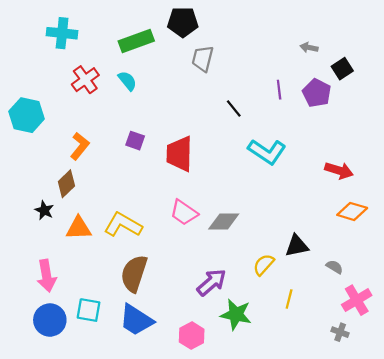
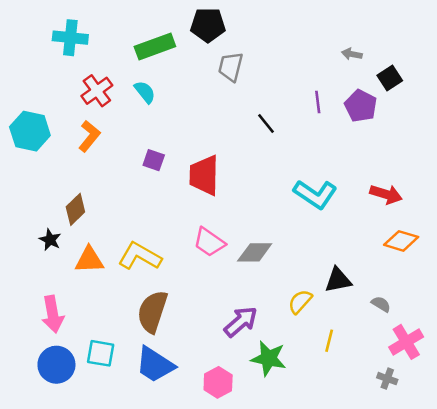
orange L-shape: (80, 146) -> (89, 136), moved
cyan L-shape: (267, 152) -> (315, 194), moved

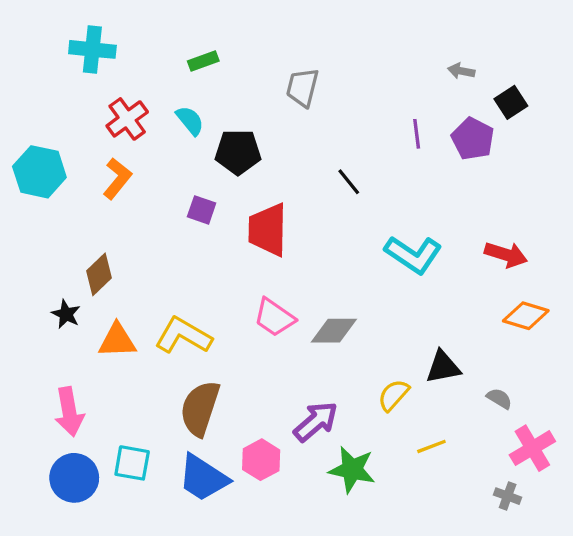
black pentagon: (208, 25) -> (238, 152), moved
green rectangle: (155, 47) -> (203, 61), size x0.6
black line: (266, 124) -> (349, 182), moved
yellow line: (329, 341) -> (431, 446), turned 55
pink hexagon: (218, 382) -> (261, 460), moved

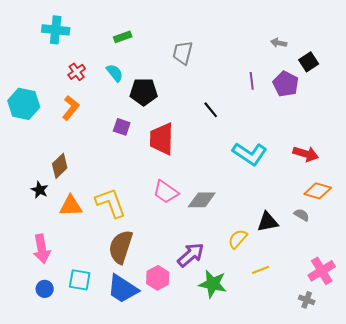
red cross: (127, 119) -> (77, 72), size x0.7
yellow L-shape: (183, 336) -> (111, 203), turned 40
gray semicircle: (499, 398) -> (302, 215), moved
blue circle: (74, 478) -> (45, 289), size x0.6

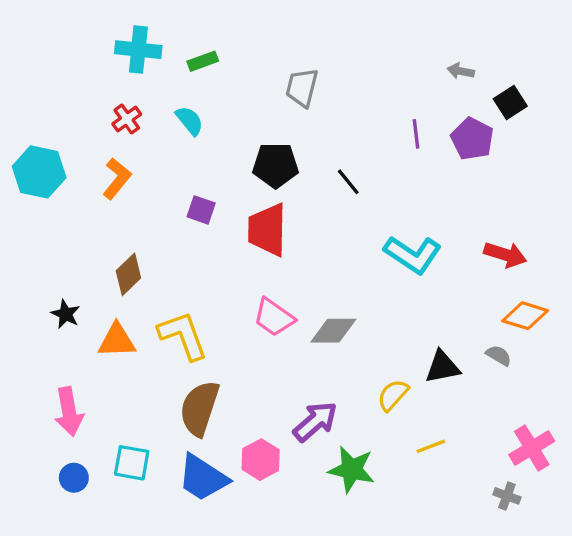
cyan cross: (56, 30) -> (138, 50), moved
black pentagon: (144, 92) -> (276, 165), moved
brown diamond: (60, 166) -> (128, 274), moved

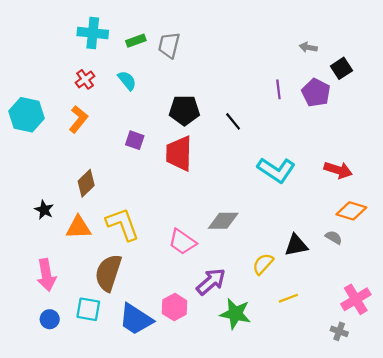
gray trapezoid: (302, 88) -> (169, 45), moved
pink trapezoid: (274, 317) -> (182, 242), moved
brown semicircle: (199, 408) -> (108, 273), moved

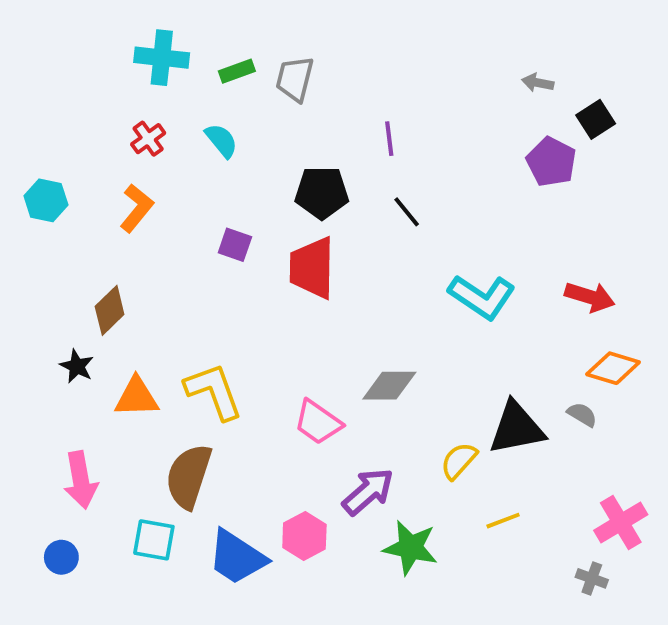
purple line: (278, 89) -> (389, 139), moved
cyan hexagon: (26, 115) -> (46, 200), size x0.7
brown diamond: (86, 183) -> (110, 310), moved
black triangle: (296, 245) -> (517, 428), size x1.4
blue circle: (50, 319) -> (61, 557), moved

